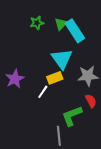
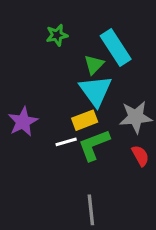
green triangle: (61, 24) -> (94, 65), moved
white line: (43, 92) -> (66, 142), turned 40
green L-shape: (72, 116) -> (94, 145), moved

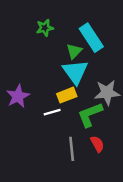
green L-shape: (94, 145) -> (90, 115), moved
red semicircle: (140, 156) -> (97, 144), moved
gray line: (91, 210) -> (72, 149), moved

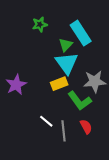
white line: (52, 112) -> (46, 121), moved, turned 56
green L-shape: (90, 115) -> (80, 101), turned -105

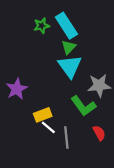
cyan rectangle: (81, 33) -> (66, 26), moved
yellow rectangle: (59, 84) -> (43, 115), moved
red semicircle: (86, 127) -> (99, 133), moved

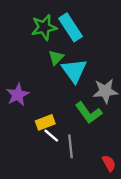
green star: (42, 26) -> (44, 27), size x1.5
green triangle: (69, 47) -> (56, 57), moved
red semicircle: (99, 133) -> (109, 163), moved

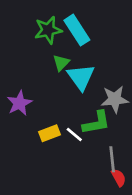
green L-shape: (89, 113) -> (96, 123), turned -64
white line: (51, 136) -> (74, 134), moved
gray line: (71, 146) -> (112, 159), moved

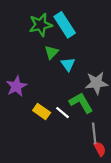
cyan triangle: (81, 77) -> (68, 64), size x0.6
green L-shape: (96, 123) -> (81, 103), turned -110
yellow rectangle: (49, 133) -> (42, 111), turned 56

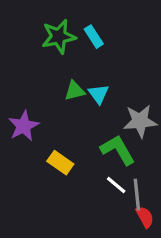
cyan rectangle: (65, 25) -> (94, 37), size x0.6
green triangle: (51, 52) -> (75, 91), moved, turned 32
white line: (62, 113) -> (116, 185), moved

